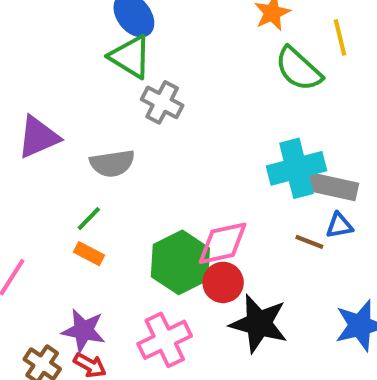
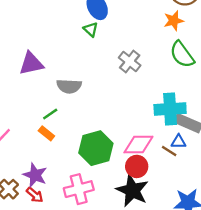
green triangle: (130, 57) -> (91, 29), size x0.6
gray cross: (162, 102) -> (130, 62), moved
blue triangle: (339, 226) -> (179, 142), moved
pink diamond: (223, 243) -> (138, 144), moved
red circle: (223, 282) -> (137, 166), moved

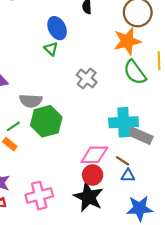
orange star: (174, 21) -> (127, 41), size x1.5
blue triangle: (179, 142) -> (128, 176), moved
green hexagon: (96, 148) -> (46, 121), moved

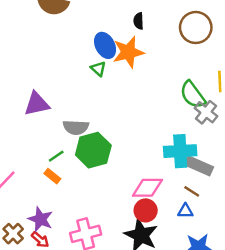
orange star: (127, 41) -> (128, 52), moved
gray cross: (87, 78) -> (206, 112), moved
brown line: (122, 161) -> (192, 191), moved

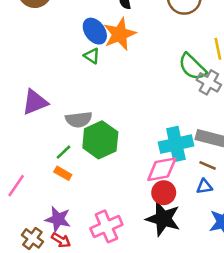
cyan cross: (180, 151) -> (176, 144), moved

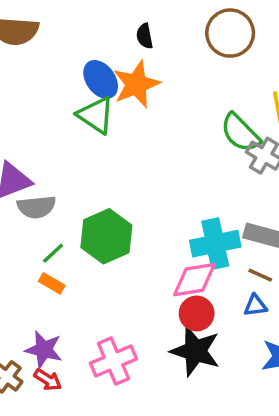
green triangle: (92, 56) -> (96, 115), size x1.6
gray semicircle: (79, 119) -> (36, 207), moved

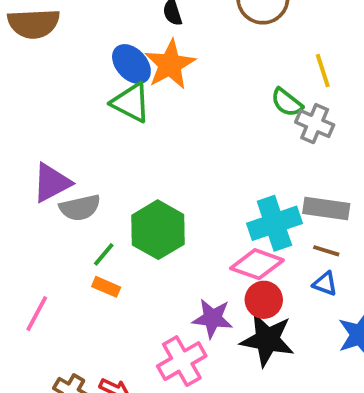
green semicircle: (240, 133) -> (287, 102), size x0.7
pink diamond: (194, 280) -> (257, 264), turned 36
blue triangle: (255, 306) -> (325, 284), turned 35
purple star: (44, 350) -> (212, 318), moved

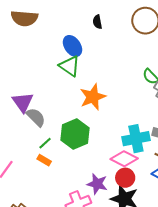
orange star: (170, 65) -> (93, 97), moved
purple triangle: (52, 183) -> (23, 102), turned -45
gray semicircle: (80, 208) -> (36, 117), turned -130

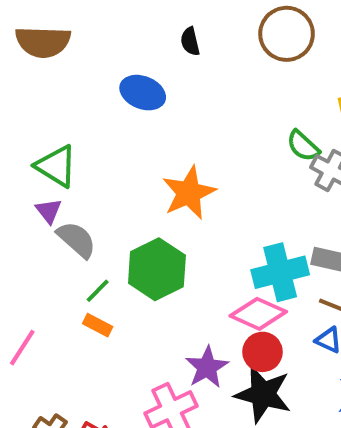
blue ellipse: (72, 46) -> (143, 93), turned -30
green triangle: (70, 66) -> (56, 166), moved
purple triangle: (23, 102) -> (49, 211), size x0.6
purple star: (97, 184) -> (207, 367), turned 30

